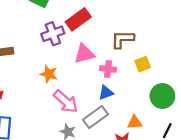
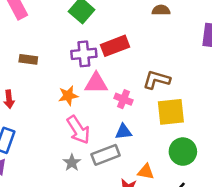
pink triangle: (84, 54) -> (96, 83), moved
yellow square: (143, 64) -> (171, 112), size x1.6
pink cross: (108, 69) -> (124, 99), moved
orange star: (49, 74) -> (68, 96), turned 30

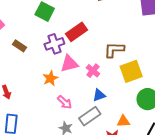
brown rectangle: (28, 59) -> (20, 46), moved, turned 40
pink cross: (124, 99) -> (93, 71), turned 32
pink arrow: (78, 130) -> (64, 102), size x0.7

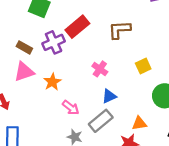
brown rectangle: (20, 46) -> (24, 47), moved
brown L-shape: (114, 50) -> (120, 30), moved
pink triangle: (69, 64) -> (24, 72), moved
yellow square: (131, 71) -> (143, 66), size x0.6

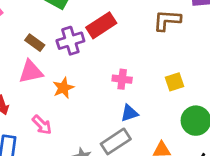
brown L-shape: (120, 30) -> (167, 20), moved
pink cross: (100, 69) -> (122, 79), turned -35
pink arrow: (71, 108) -> (42, 125), moved

